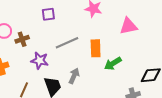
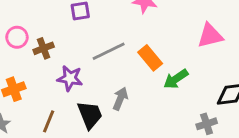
pink triangle: (129, 26) -> (210, 36), moved
orange rectangle: (96, 48) -> (150, 58), turned -36

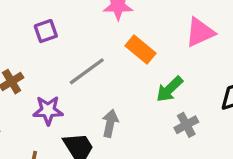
orange rectangle: (150, 58) -> (141, 50), moved
gray cross: (207, 124) -> (186, 125), moved

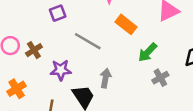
gray line: (87, 71) -> (88, 41), turned 68

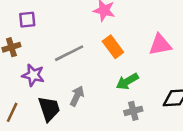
purple square: (58, 13) -> (27, 20), moved
gray line: (88, 41) -> (69, 53), turned -72

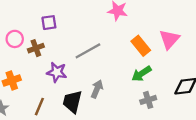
pink triangle: (160, 45) -> (169, 39), turned -35
orange rectangle: (113, 47) -> (141, 46), moved
black trapezoid: (49, 109) -> (72, 102), turned -145

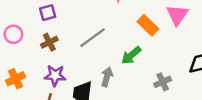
brown cross: (36, 48) -> (49, 42), moved
purple star: (57, 72) -> (55, 75), moved
green arrow: (141, 74) -> (131, 55), moved

